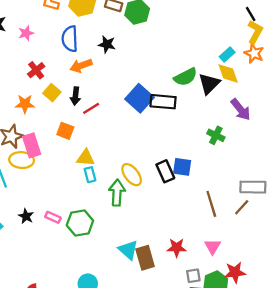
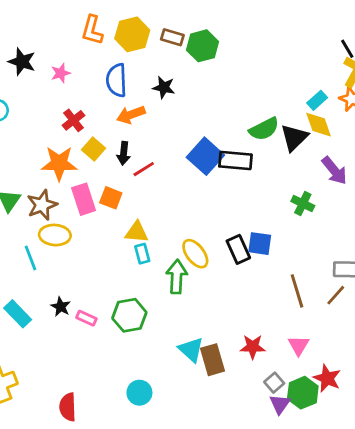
orange star: (25, 104) -> (59, 163), size x1.4
pink rectangle: (32, 145) -> (84, 199), moved
pink rectangle: (53, 217) -> (86, 318), moved
red star: (235, 272) -> (327, 378), turned 30
gray square: (193, 276) -> (274, 383), turned -32

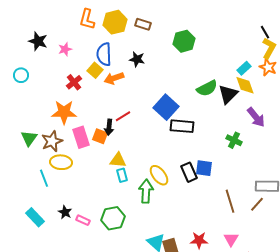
green hexagon: (202, 46) -> (184, 41), moved
yellow square: (94, 149) -> (95, 70), moved
black arrow: (124, 153) -> (109, 127), moved
black rectangle: (235, 161) -> (182, 126), moved

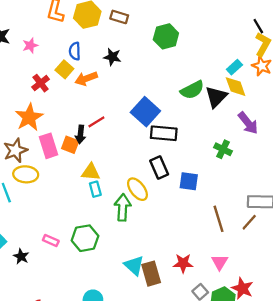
blue semicircle: (104, 54) -> (75, 51), size x0.7
orange star: (64, 112) -> (29, 117), turned -30
black rectangle: (189, 172) -> (159, 167), moved
black star: (65, 212) -> (21, 256), moved

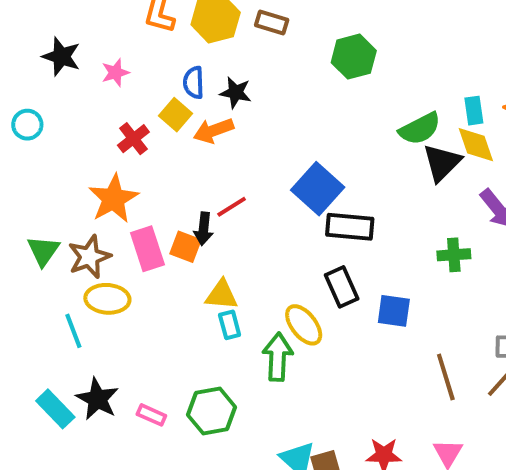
black star: (112, 57) -> (236, 93), moved
cyan rectangle: (234, 67) -> (474, 111), turned -56
green semicircle: (192, 90) -> (420, 129), moved
green cross: (223, 149) -> (454, 255), turned -30
black star: (21, 256) -> (97, 399), moved, size x1.5

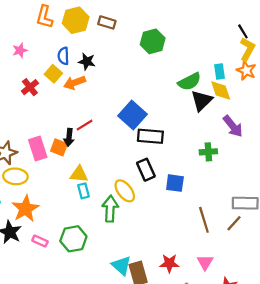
orange star: (113, 199) -> (25, 209), moved

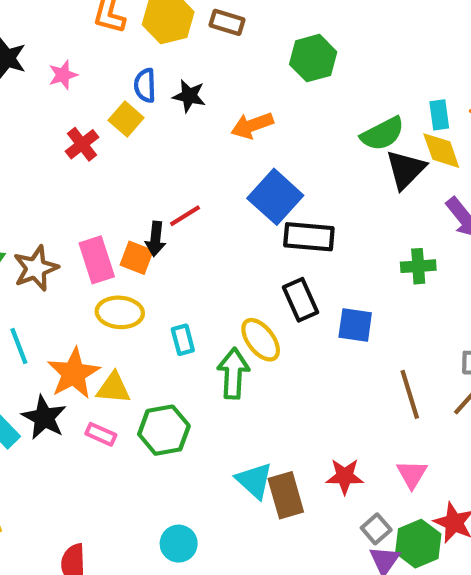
orange arrow: (75, 83) -> (252, 125), moved
yellow triangle: (79, 174) -> (113, 388), moved
yellow ellipse: (15, 176) -> (120, 312), moved

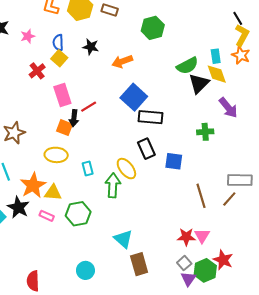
blue semicircle: (145, 85) -> (58, 43), moved
pink rectangle: (97, 260) -> (62, 95), moved
red star: (345, 476) -> (186, 237), moved
brown rectangle: (286, 495) -> (139, 264), moved

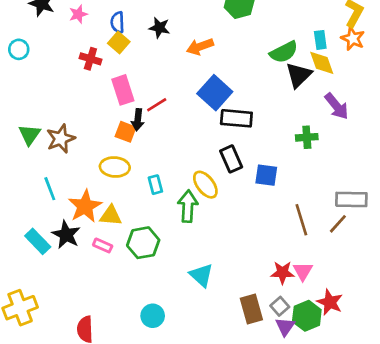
red cross: (37, 71) -> (90, 59), turned -35
brown rectangle: (139, 264) -> (251, 309), moved

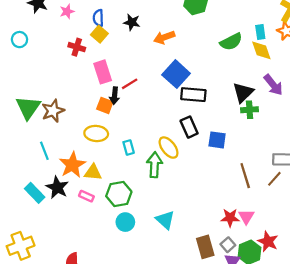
black triangle: (299, 75) -> (243, 92), moved
green triangle: (30, 135) -> (28, 108), size x1.4
cyan circle: (153, 316) -> (125, 222), moved

